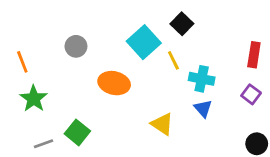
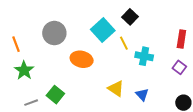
gray circle: (76, 46) -> (54, 33), size x1.5
blue triangle: (203, 108) -> (142, 95), moved

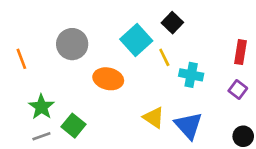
green star: (24, 70) -> (41, 107), moved
blue triangle: (142, 95) -> (188, 126), size x1.6

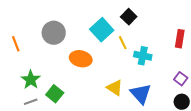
purple square: (238, 89) -> (181, 79), moved

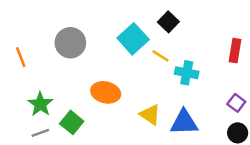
yellow line: (123, 43) -> (161, 56), turned -32
orange ellipse: (81, 59) -> (106, 92), moved
blue triangle: (141, 94) -> (184, 122), turned -50

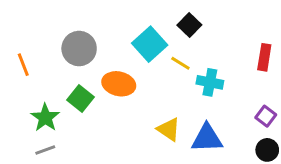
orange ellipse: (106, 92) -> (119, 84), moved
green square: (72, 122) -> (81, 98), moved

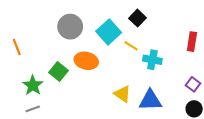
gray circle: (79, 49) -> (70, 27), moved

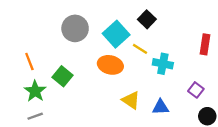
orange line: (17, 47) -> (29, 61), moved
orange ellipse: (86, 61) -> (110, 65), moved
purple square: (193, 84) -> (196, 90), moved
blue triangle: (150, 100) -> (161, 107), size x0.7

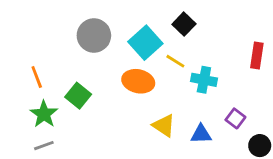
purple square: (196, 90) -> (235, 118), moved

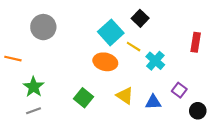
gray circle: (94, 35) -> (43, 27), moved
orange line: (37, 77) -> (13, 59), moved, turned -56
cyan cross: (204, 80) -> (155, 61), turned 30
green square: (78, 96) -> (84, 98), moved

